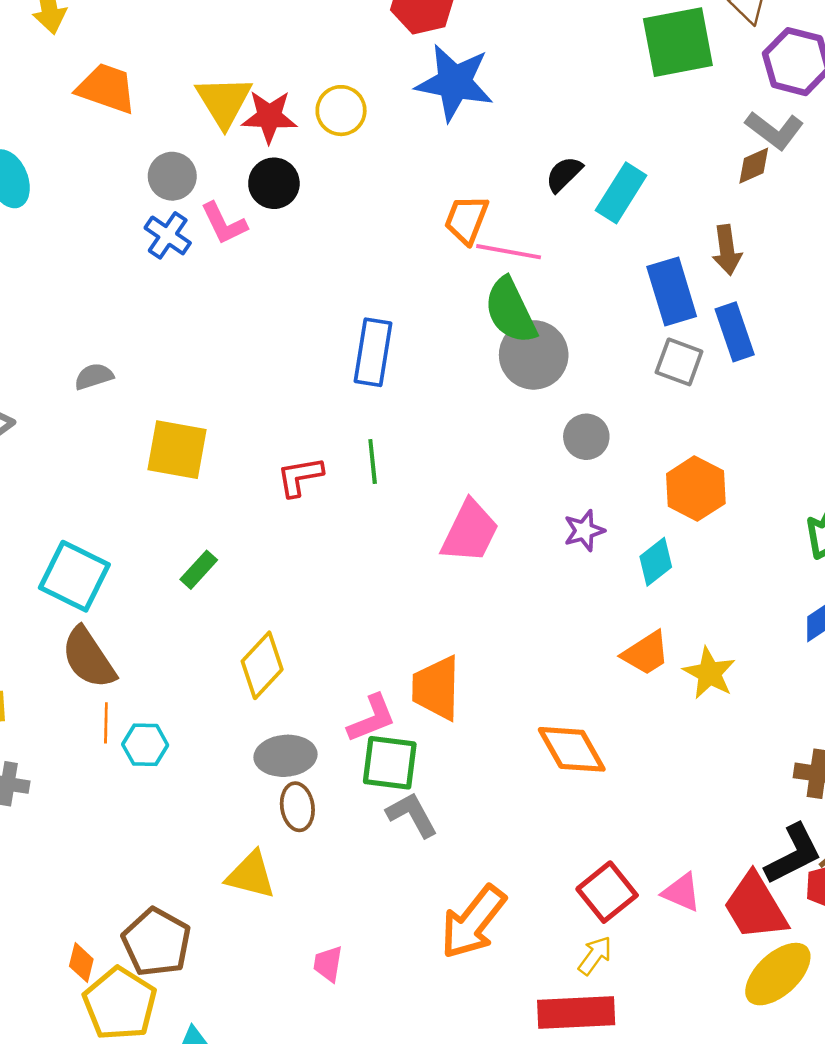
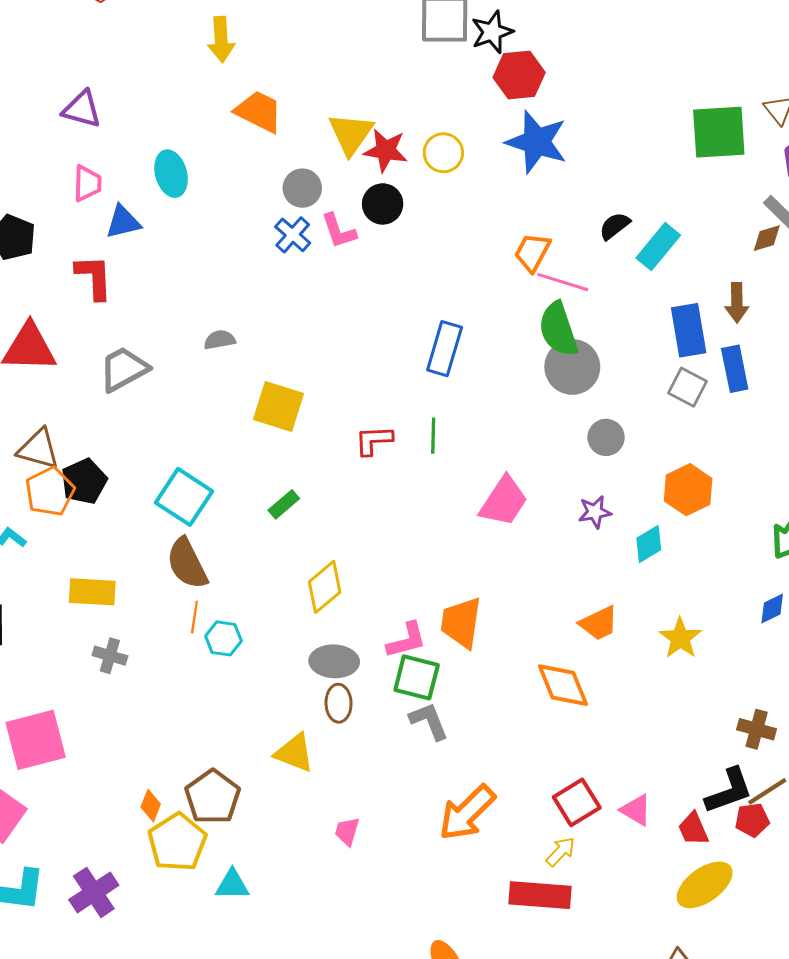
orange trapezoid: (646, 653) -> (599, 623), moved
red trapezoid: (755, 907) -> (693, 829), size x0.6

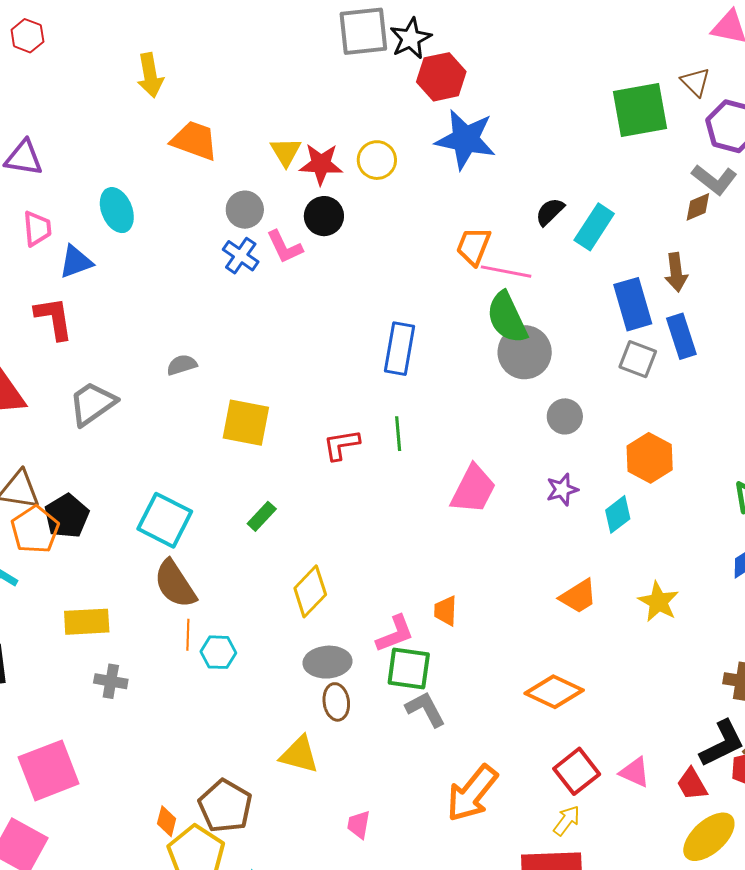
yellow triangle: (351, 134) -> (286, 152), size x0.7
orange trapezoid: (461, 623) -> (446, 611), size x0.6
orange diamond: (563, 685) -> (554, 692), moved, turned -36

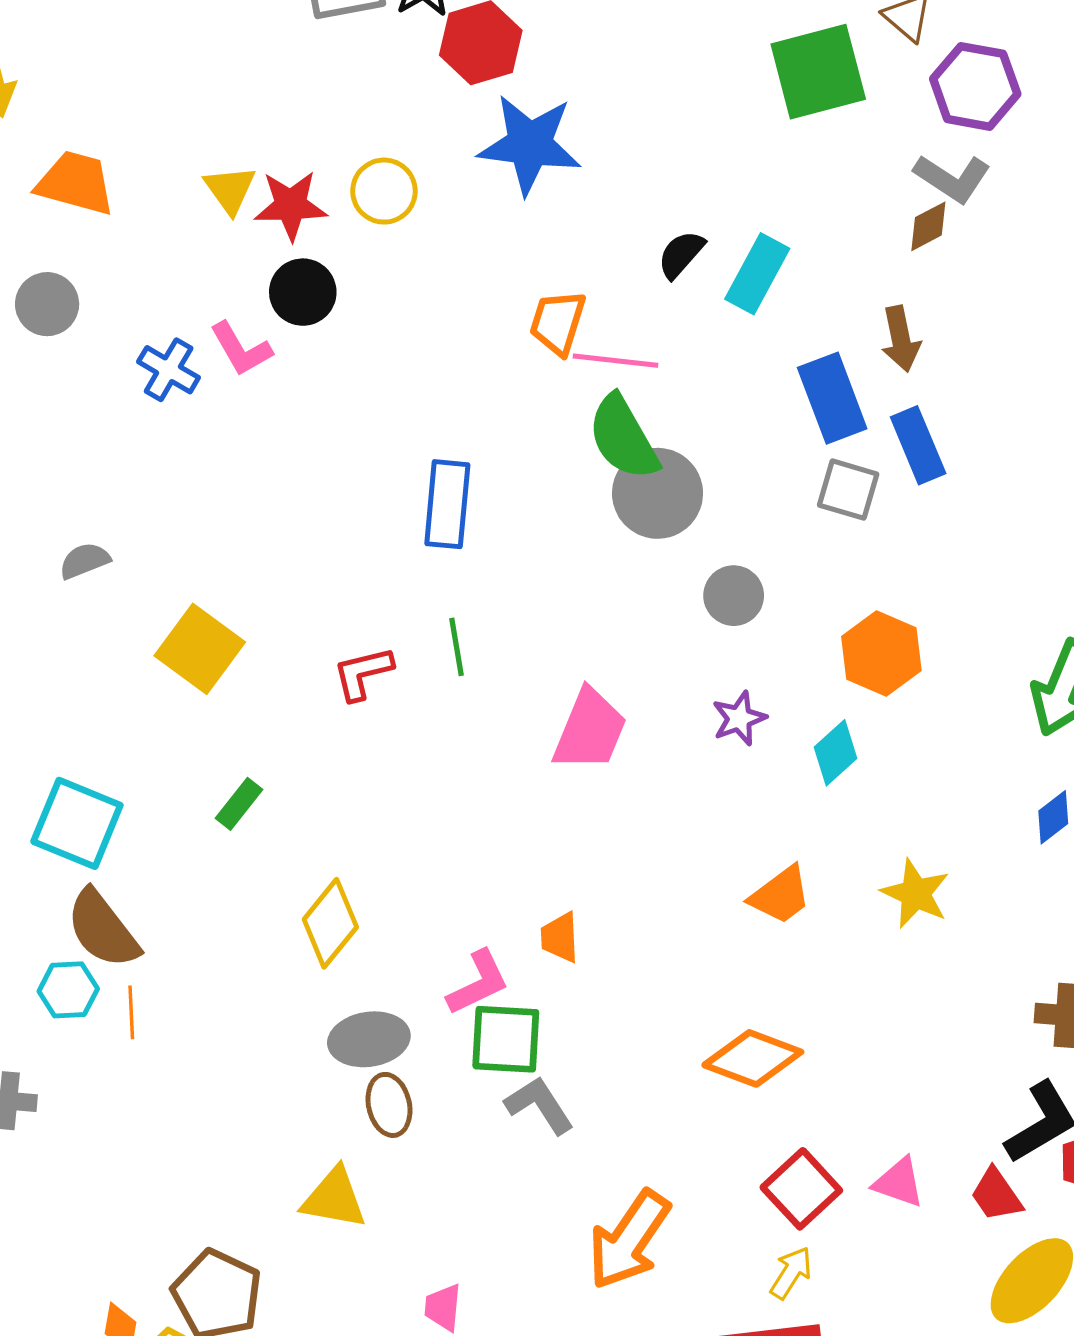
gray circle: (245, 210) -> (47, 304), moved
yellow square: (246, 423) -> (200, 649), turned 30
cyan hexagon: (218, 652) -> (68, 990), moved

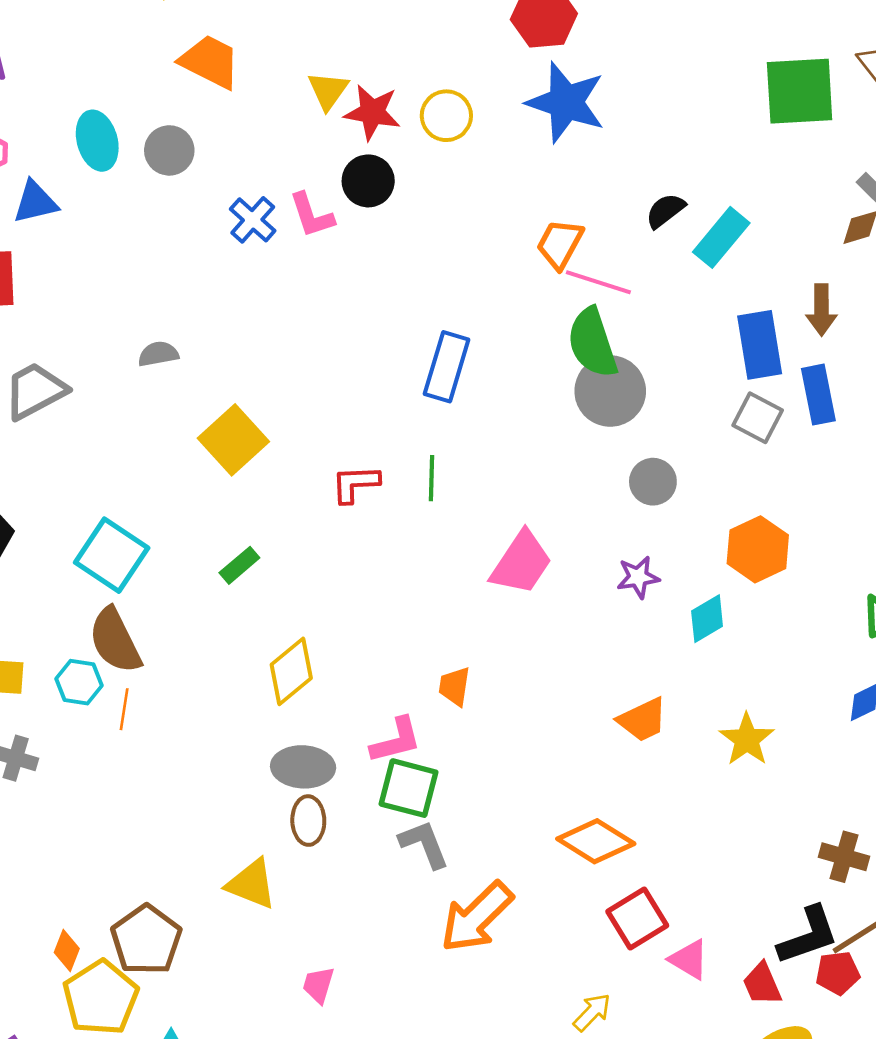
orange trapezoid: (560, 937) -> (455, 686), moved
red square: (801, 1189) -> (637, 918), moved
orange arrow: (629, 1240) -> (477, 917), moved

